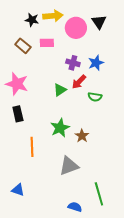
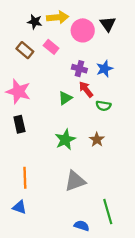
pink rectangle: (47, 43) -> (51, 47), turned 40
red arrow: (79, 82) -> (86, 89), turned 98
brown star: (82, 136) -> (97, 140), moved
orange line: (32, 147) -> (25, 178), moved

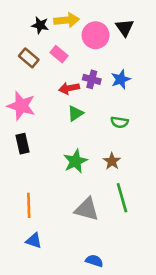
red arrow: (86, 89) -> (69, 88), moved, turned -63
gray triangle: (75, 181) -> (87, 209), turned 35
blue triangle: (19, 207) -> (34, 241), moved
green line: (108, 212) -> (122, 198), moved

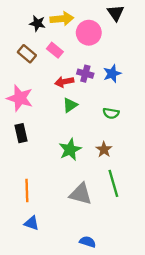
black triangle: (125, 28) -> (116, 13), moved

